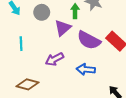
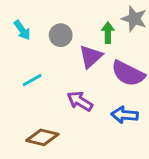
cyan line: (21, 44) -> (32, 80), turned 64
purple arrow: (54, 59) -> (80, 101), turned 60

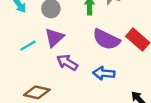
purple triangle: (91, 57) -> (54, 37), moved

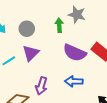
purple arrow: (67, 62) -> (41, 86), moved, turned -102

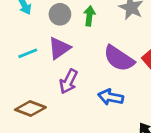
green arrow: (59, 25) -> (89, 16), moved
purple arrow: (41, 86) -> (69, 81), moved

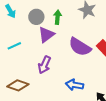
purple triangle: (59, 48) -> (46, 35), moved
blue arrow: (111, 97) -> (74, 85), moved

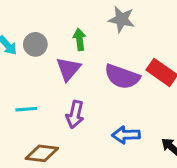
gray circle: (36, 17) -> (35, 44), moved
cyan line: (14, 46) -> (26, 109), moved, turned 32

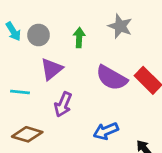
purple triangle: (68, 69) -> (52, 69), moved
blue arrow: (126, 135) -> (106, 131), turned -30

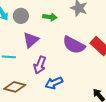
green arrow: (79, 38) -> (50, 17), turned 96
blue arrow: (106, 131) -> (54, 83), moved

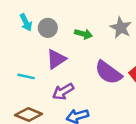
purple arrow: (40, 65) -> (63, 92), turned 30

